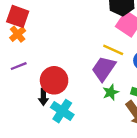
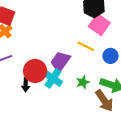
purple trapezoid: (104, 69) -> (60, 62), moved
cyan cross: (62, 111) -> (53, 78), moved

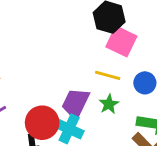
green star: (83, 82) -> (109, 104), moved

